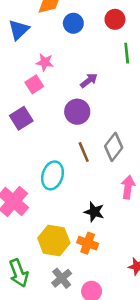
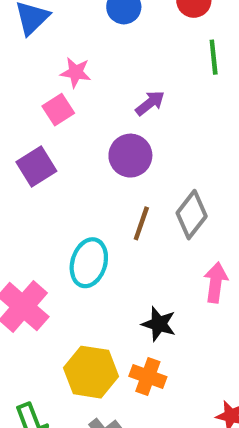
brown line: (84, 152) -> (141, 223), turned 42

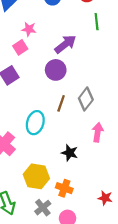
purple arrow: (150, 103) -> (65, 44), size x1.5
orange cross: (148, 376) -> (64, 188), moved

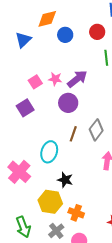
pink star: (29, 29) -> (55, 79), moved
black star: (70, 153) -> (65, 180), moved

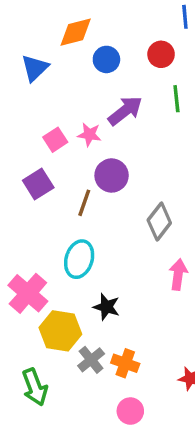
purple arrow: (77, 79) -> (125, 111), moved
brown line: (73, 134) -> (84, 203), moved
yellow hexagon: (50, 202) -> (60, 331), moved
gray cross: (56, 231) -> (91, 360), moved

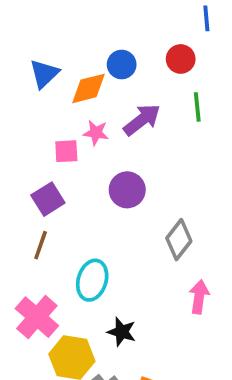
orange diamond: (76, 32) -> (88, 88), moved
pink star: (89, 135) -> (96, 133), moved
pink square: (55, 140) -> (66, 151), turned 30
brown line: (84, 203) -> (41, 245), moved

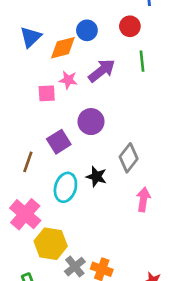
purple square: (48, 199) -> (59, 142), moved
black star: (122, 332) -> (96, 177), moved

